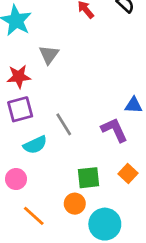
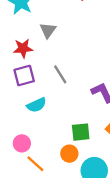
gray line: (64, 124) -> (60, 74), moved
pink circle: (16, 179) -> (22, 143), moved

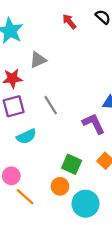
gray triangle: (48, 30) -> (38, 60), turned 30
green square: (81, 132) -> (72, 164), turned 30

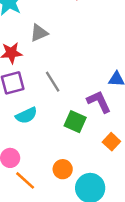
green square: (72, 164) -> (75, 122), moved

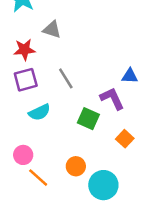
gray triangle: (39, 33) -> (52, 30), turned 42

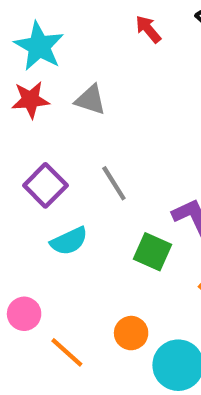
red star: (24, 50) -> (30, 100), moved
purple square: (26, 80) -> (45, 185), turned -30
pink circle: (23, 155) -> (24, 314), moved

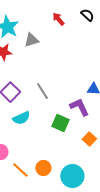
gray triangle: (90, 100) -> (31, 40), moved, turned -35
orange circle: (131, 333) -> (43, 168), moved

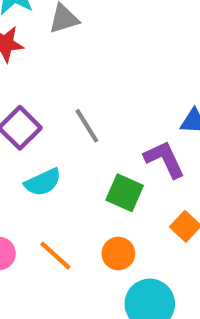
orange circle: (43, 168) -> (118, 254), moved
orange line: (20, 170) -> (55, 256), moved

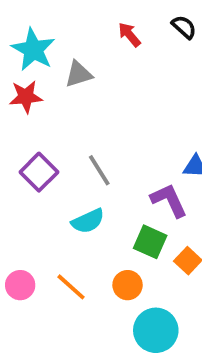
cyan semicircle: (43, 182) -> (88, 221), moved
green square: (125, 193) -> (150, 242), moved

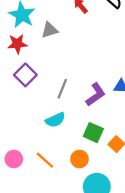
gray line: (99, 170) -> (62, 89), turned 54
purple square: (39, 172) -> (25, 75), moved
purple L-shape: (169, 200) -> (96, 94), moved, turned 80

